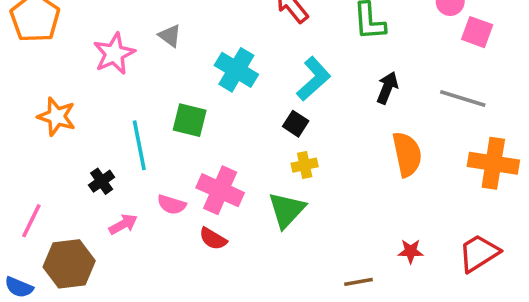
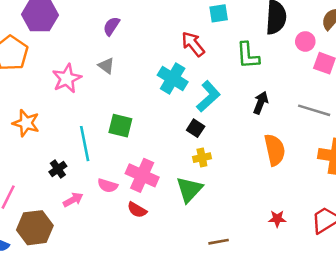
cyan cross: (236, 70) -> (173, 78), moved
brown line: (359, 282) -> (219, 242), moved

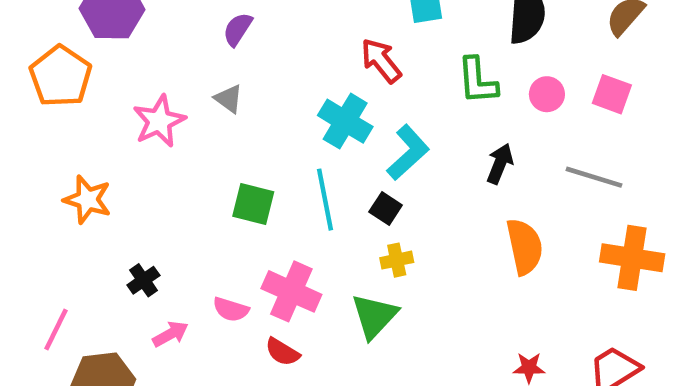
pink circle: (305, 41) -> (547, 94), moved
cyan line: (85, 144) -> (325, 200), moved

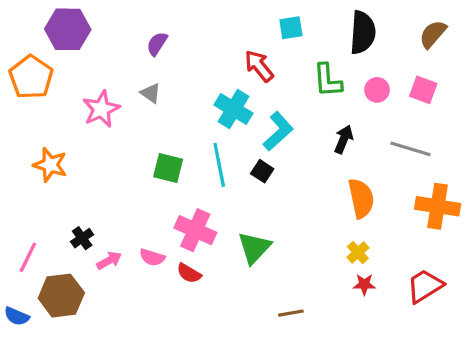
yellow cross: (397, 260) -> (358, 253), moved, turned -30
black cross: (143, 280) -> (82, 238), moved
pink semicircle: (231, 309) -> (152, 257), moved

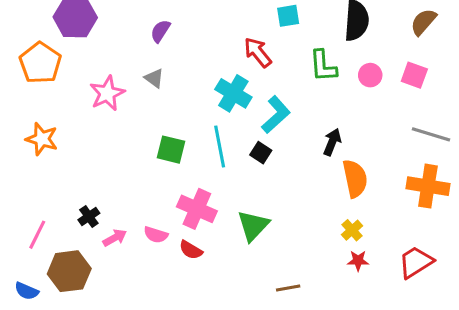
black arrow: (344, 139) -> (332, 142), moved
gray line: (410, 149) -> (431, 134), moved
orange star: (50, 165) -> (42, 139), moved

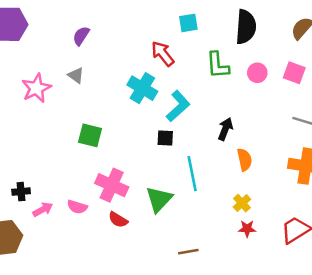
cyan line: (220, 147) -> (192, 174), moved
black square: (261, 153) -> (165, 138), turned -30
orange semicircle: (355, 178) -> (245, 160), size x0.7
black cross: (89, 217) -> (21, 192), turned 30
red semicircle: (191, 250) -> (118, 220), moved

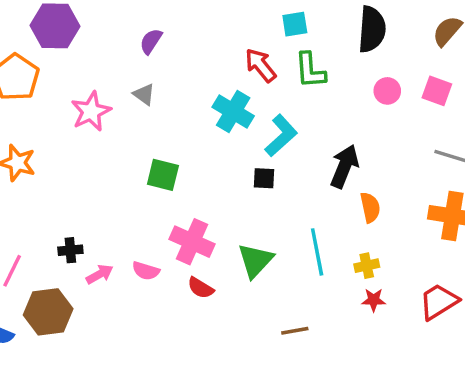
green L-shape: (218, 65) -> (310, 70), moved
black arrow: (225, 129) -> (344, 166), size x1.4
cyan line: (192, 174) -> (317, 252), moved
yellow cross: (242, 203) -> (367, 266), turned 30

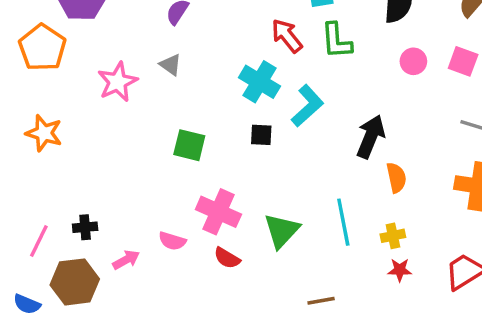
black square: (264, 178) -> (261, 135), moved
black cross: (70, 250) -> (85, 227), moved
pink arrow: (100, 274) -> (126, 260), moved

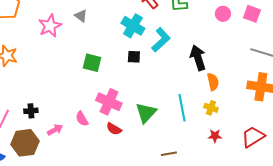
black arrow: (371, 137) -> (198, 58), turned -40
yellow cross: (393, 236) -> (211, 108), moved, turned 32
pink semicircle: (172, 241) -> (82, 119), turned 42

